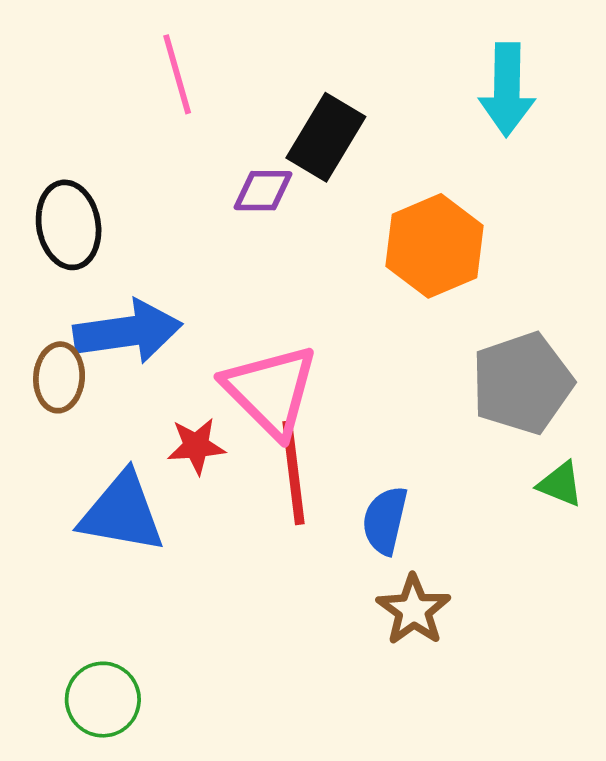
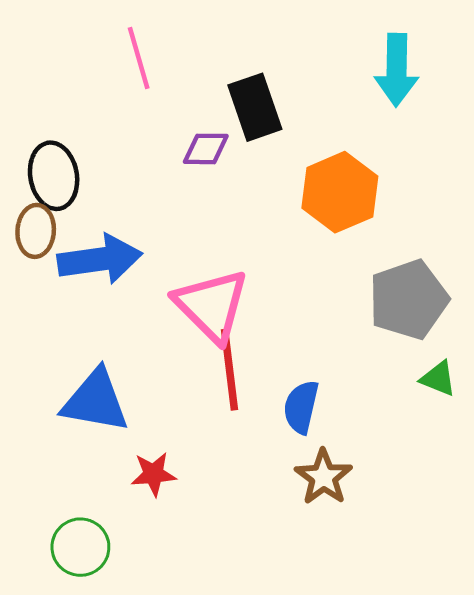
black rectangle: (326, 137) -> (255, 107), turned -50
brown ellipse: (59, 377) -> (36, 231), moved
red star: (196, 446) -> (153, 474), moved

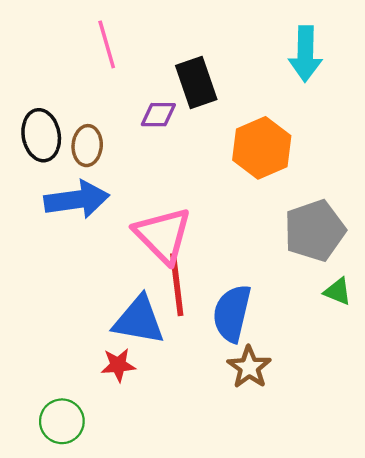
brown ellipse: (36, 231) -> (87, 146), moved
blue triangle: (95, 401) -> (139, 320), moved
blue semicircle: (301, 407) -> (232, 313), size x1.4

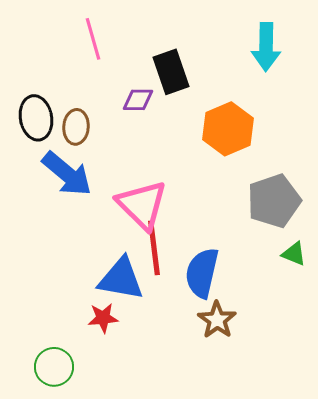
blue arrow: (77, 200) -> (67, 174), turned 48

